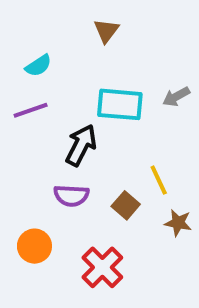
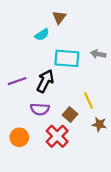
cyan semicircle: (38, 66) -> (42, 35), moved
gray arrow: (176, 97) -> (98, 54), turned 40
purple line: (31, 110) -> (17, 81), moved
red cross: (102, 267) -> (57, 136), moved

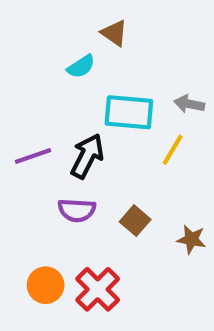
brown triangle: (59, 17) -> (114, 33), turned -32
yellow line: (88, 101) -> (173, 150), moved, turned 56
red cross: (57, 136) -> (98, 289), moved
orange circle: (19, 137) -> (46, 285), moved

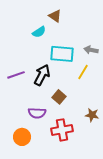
purple semicircle: (77, 210) -> (37, 113), moved
brown square: (135, 221) -> (59, 97), moved
red cross: (98, 289) -> (62, 130), moved, turned 35

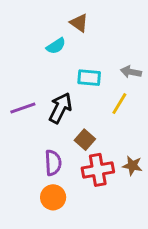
cyan rectangle: (62, 54) -> (89, 78), size x0.7
purple semicircle: (37, 113) -> (53, 163), turned -96
red cross: (62, 130) -> (98, 170), moved
orange circle: (22, 137) -> (53, 197), moved

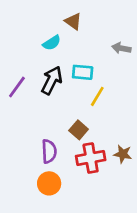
gray arrow: (131, 72) -> (121, 48), moved
yellow line: (119, 104) -> (97, 96), moved
purple line: (23, 108) -> (17, 87), moved, turned -35
black arrow: (60, 108) -> (52, 80), moved

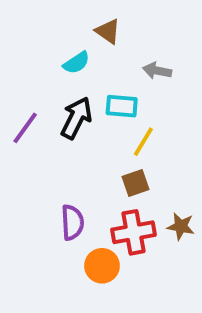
gray arrow: (121, 48) -> (157, 71), moved
brown square: (79, 130) -> (135, 183), moved, turned 30
orange circle: (49, 183) -> (102, 266), moved

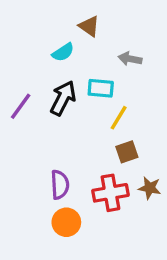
brown square: (135, 183) -> (127, 152), moved
orange circle: (102, 266) -> (66, 222), moved

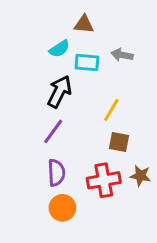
brown triangle: (89, 26) -> (84, 24), turned -30
cyan rectangle: (101, 88) -> (87, 63), moved
purple line: (21, 106) -> (53, 131), moved
brown square: (127, 152) -> (119, 142), turned 30

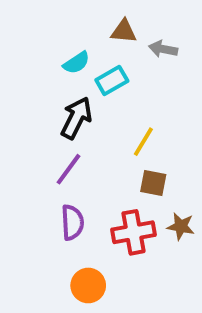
brown triangle: (84, 24) -> (124, 31), moved
gray arrow: (122, 55) -> (163, 49), moved
cyan rectangle: (87, 63) -> (112, 81), turned -35
orange circle: (62, 208) -> (88, 285), moved

